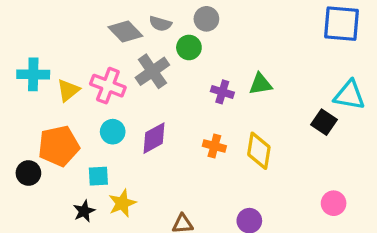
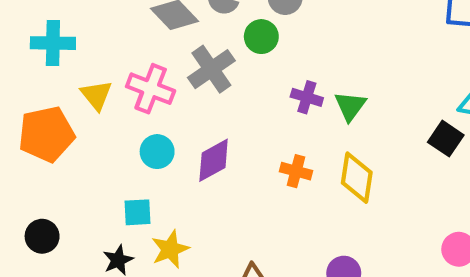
cyan cross: (33, 74) -> (53, 43), moved
green triangle: (260, 84) -> (350, 106), moved, turned -45
yellow triangle: (68, 90) -> (96, 95), turned -30
orange pentagon: (59, 146) -> (46, 134), moved
black circle: (28, 173) -> (42, 236), moved

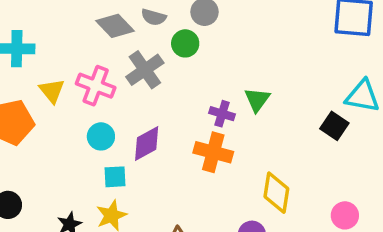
purple cross: (307, 97) -> (222, 114), moved
orange cross: (296, 171) -> (213, 152), size x1.5
yellow diamond: (357, 178) -> (276, 193), moved
cyan square: (138, 212) -> (115, 177), moved

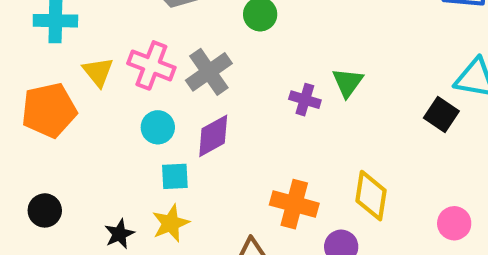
gray cross: (145, 70) -> (209, 72), moved
orange cross: (213, 152) -> (294, 204), moved

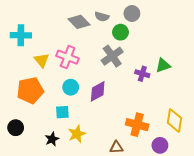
gray cross: (209, 72) -> (112, 56), moved
green triangle: (348, 83) -> (163, 65), turned 35
orange pentagon: (49, 110) -> (30, 90), moved
cyan square: (175, 176) -> (62, 112), moved

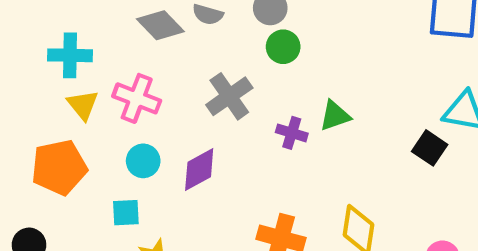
green circle: (120, 32) -> (283, 47), moved
cyan cross: (21, 35) -> (70, 55), moved

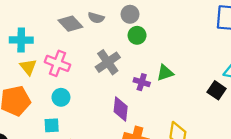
purple diamond: (199, 169) -> (121, 109), moved, turned -55

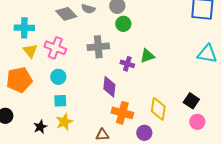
gray cross: (108, 62) -> (98, 47), turned 30
black square: (217, 90) -> (191, 101), moved
cyan square: (52, 125) -> (60, 101), moved

